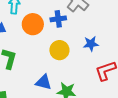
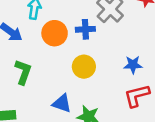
blue star: (91, 44) -> (133, 65), moved

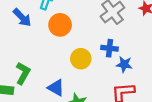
blue cross: (85, 29) -> (109, 48), moved
green L-shape: (23, 72) -> (23, 73), moved

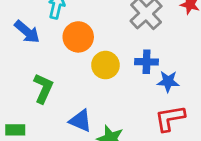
yellow circle: (81, 59) -> (105, 65), moved
green L-shape: (23, 73) -> (43, 88), moved

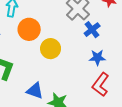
blue cross: (147, 62) -> (92, 30), moved, turned -35
red L-shape: (170, 118) -> (101, 85), turned -40

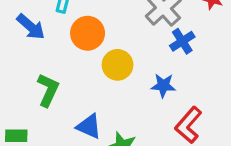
blue star: (97, 57) -> (163, 85), moved

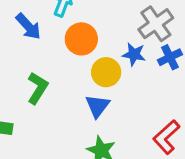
blue star: (163, 85) -> (134, 54), moved
blue triangle: (89, 126) -> (97, 106), moved, turned 36

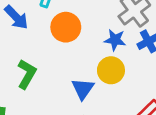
yellow circle: (106, 72) -> (111, 70), moved

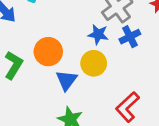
orange circle: (66, 27) -> (48, 52), moved

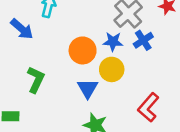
orange circle: (48, 52) -> (83, 50), moved

